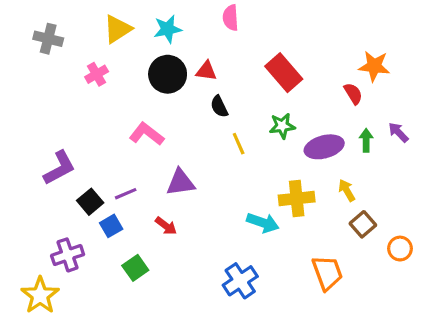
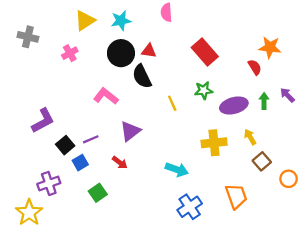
gray cross: (48, 39) -> (28, 37), moved
black semicircle: (219, 106) -> (142, 76), moved, size x1.5
purple triangle: (180, 182) -> (130, 131), turned -30
cyan arrow: (263, 223) -> (177, 170), moved
blue cross: (240, 281) -> (190, 207), moved

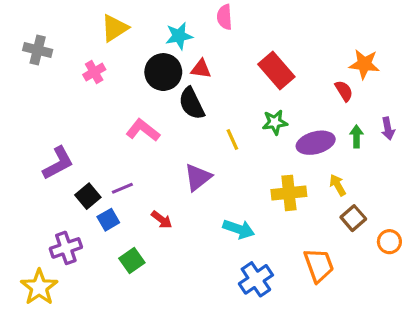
cyan star: (121, 21) -> (179, 36), moved
purple arrow: (287, 95) -> (388, 129), turned -147
purple triangle: (130, 131) -> (198, 177), moved

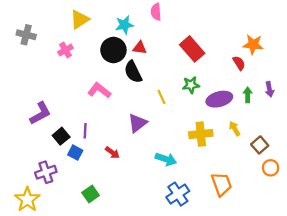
purple line: (122, 188) -> (85, 131), turned -64
brown square: (353, 218) -> (260, 145), moved
blue square: (108, 220) -> (75, 153), turned -32
green square: (132, 261) -> (91, 194), moved

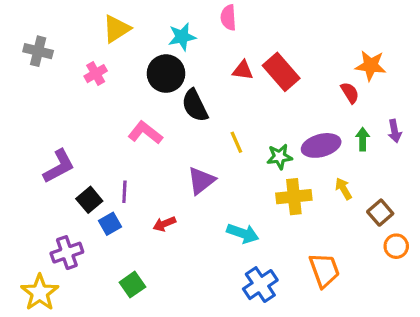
red triangle: (140, 48) -> (243, 70), moved
green star: (191, 85) -> (280, 157), moved
blue square: (75, 153) -> (110, 224), turned 32
red arrow: (112, 153) -> (164, 224), turned 120

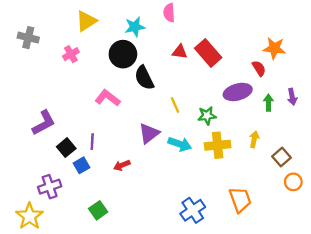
purple ellipse: (321, 145) -> (238, 92), moved
yellow arrow: (343, 189) -> (254, 139), turned 42
cyan arrow: (243, 233) -> (180, 144), moved

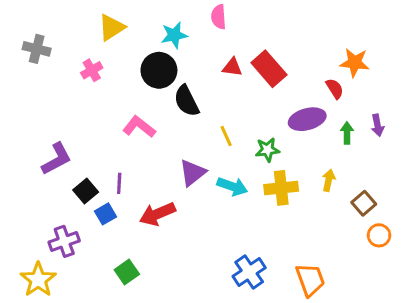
red arrow: (122, 165) -> (157, 214), size x1.6
orange trapezoid: (240, 200) -> (310, 280), moved

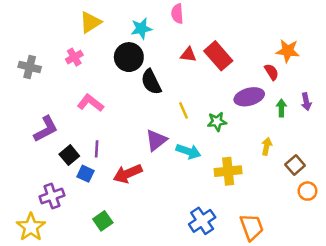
gray cross: (37, 49) -> (30, 67), moved
pink L-shape: (139, 127) -> (90, 103), moved
yellow cross: (281, 188) -> (228, 171), moved
blue square: (105, 214) -> (85, 174), turned -35

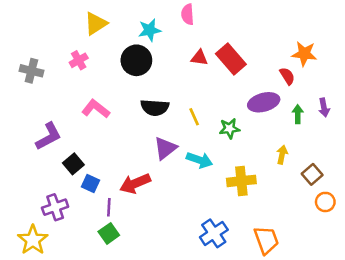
black semicircle: (151, 82) -> (155, 108), moved, turned -60
purple line: (97, 149) -> (109, 207), moved

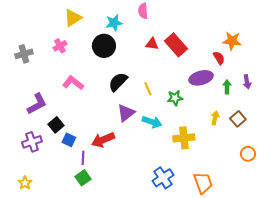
gray cross: (31, 71) -> (24, 54), turned -30
black semicircle: (155, 108) -> (118, 82), turned 130
brown square: (312, 174) -> (238, 119), moved
purple cross: (55, 207) -> (32, 142), moved
yellow star: (33, 240) -> (25, 183), size x0.6

